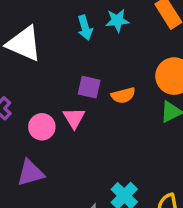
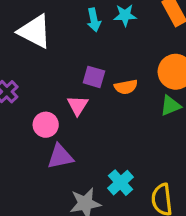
pink circle: (42, 127) -> (46, 125), moved
purple triangle: (30, 173) -> (60, 156), moved

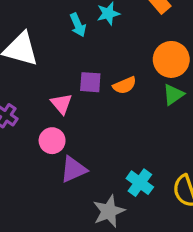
pink triangle: (78, 105) -> (61, 104), moved

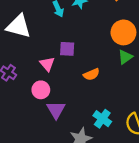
orange semicircle: (125, 85) -> (91, 74), moved
purple triangle: (73, 169) -> (56, 110), turned -36

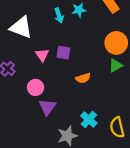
pink triangle: (47, 64) -> (42, 55), moved

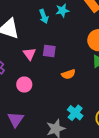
purple triangle: (47, 107) -> (16, 119), moved

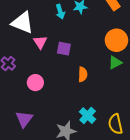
pink triangle: (29, 54) -> (40, 42), moved
orange semicircle: (68, 74) -> (83, 74), turned -72

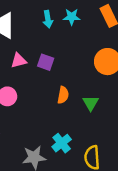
pink triangle: (40, 42) -> (19, 61), moved, turned 40
green triangle: (115, 63) -> (91, 103), moved, turned -40

